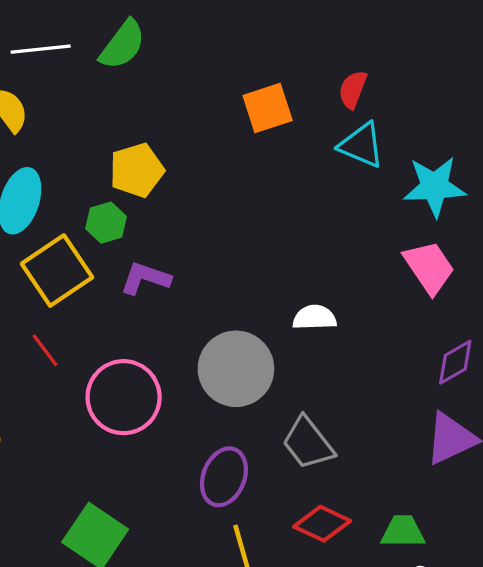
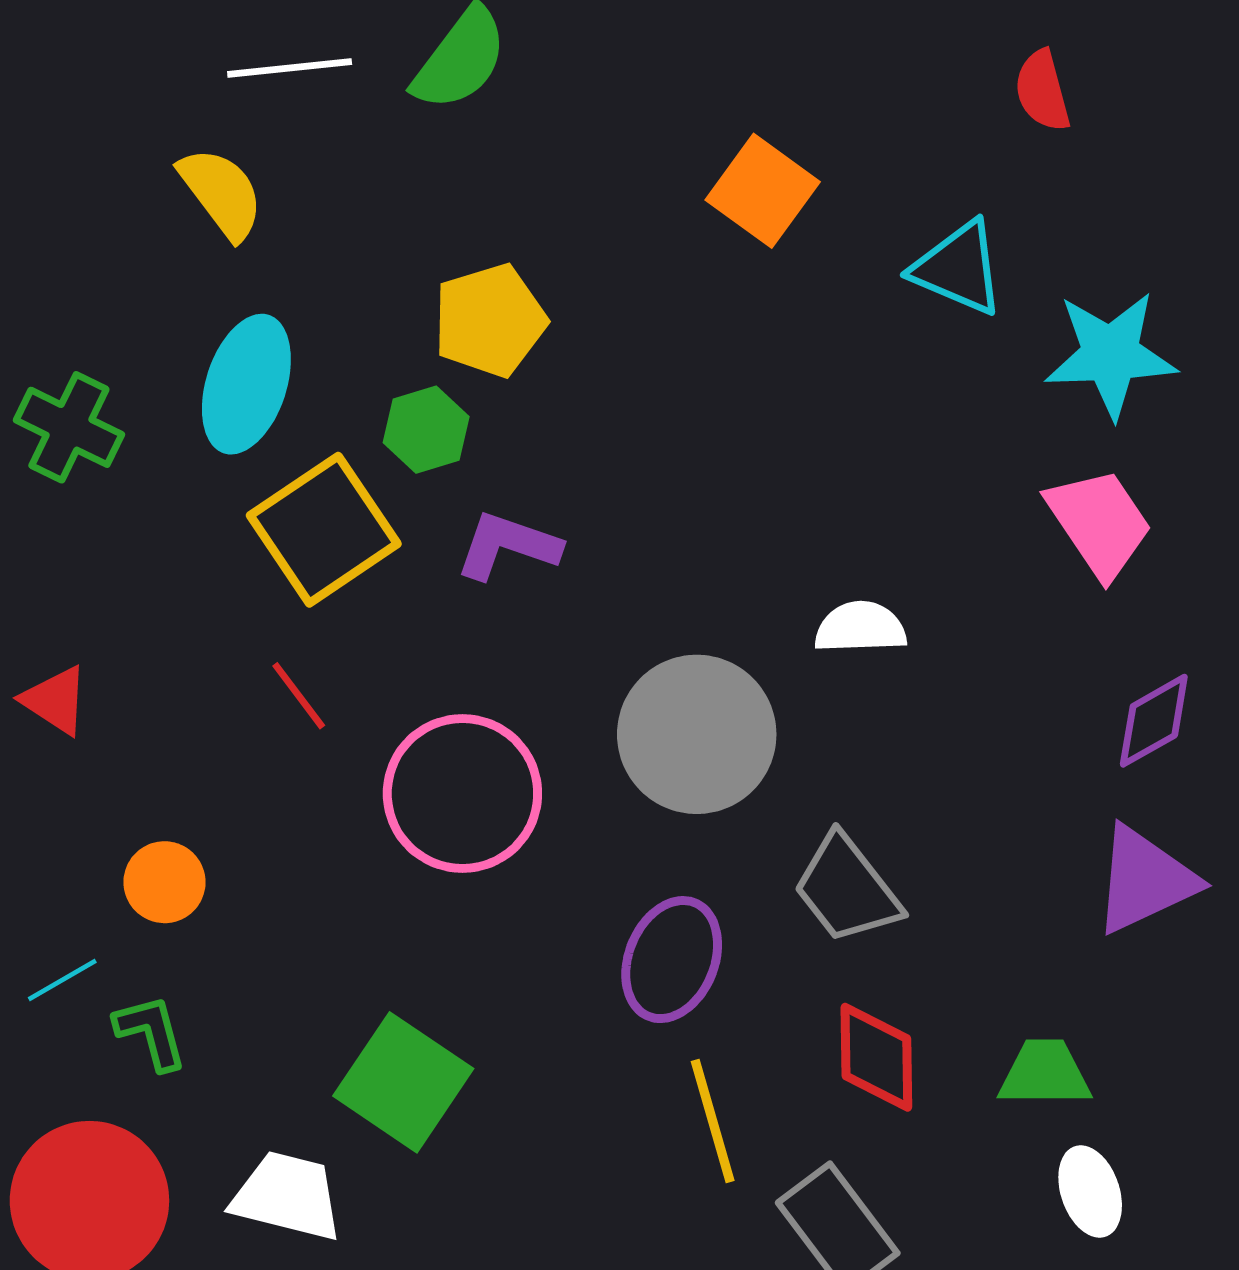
red semicircle: (353, 89) -> (1042, 91), moved, turned -36
orange square: (268, 108) -> (763, 191), turned -36
red diamond: (322, 524) -> (876, 1057), turned 64

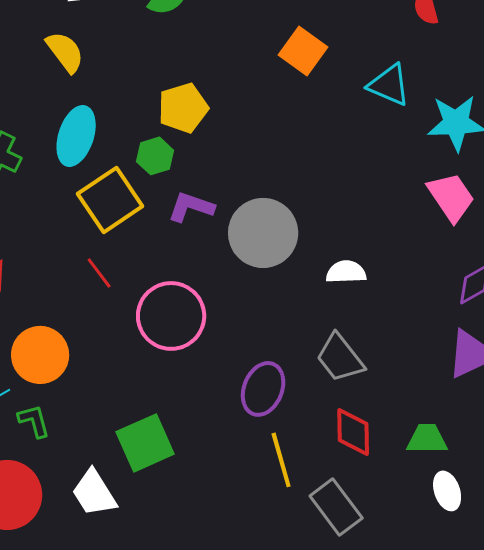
white semicircle: (860, 627) -> (346, 272), moved
gray circle: (697, 734) -> (263, 233), moved
orange circle: (165, 882) -> (40, 355), size x1.6
green square: (403, 1082) -> (145, 443), turned 32
white trapezoid: (287, 1196) -> (94, 493), turned -136

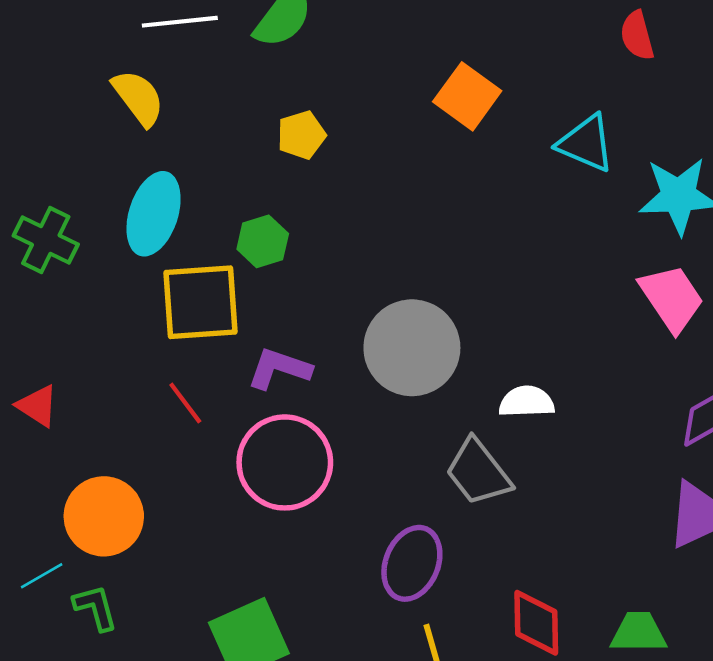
yellow pentagon: (183, 108) -> (301, 135), moved, size x0.7
yellow square: (110, 200) -> (201, 302), turned 30
purple L-shape: (191, 207) -> (279, 369), moved
gray trapezoid: (340, 358) -> (478, 472), moved

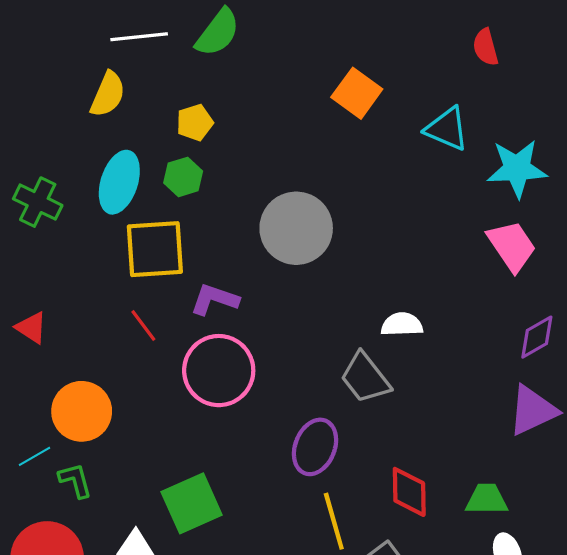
yellow semicircle: (138, 98) -> (108, 94), turned 60
yellow pentagon: (301, 135) -> (195, 123), moved
green hexagon: (263, 241) -> (183, 177), moved
gray circle: (412, 348) -> (296, 228), moved

